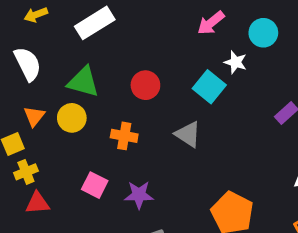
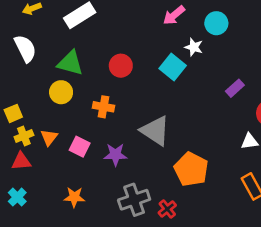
orange triangle: (34, 116) -> (49, 137), moved
gray triangle: (188, 134) -> (155, 131), moved, size x1.4
red triangle: (37, 203) -> (21, 161), moved

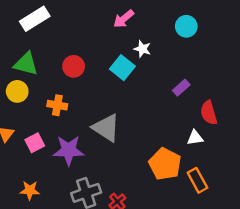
cyan circle: (216, 23) -> (186, 26), moved
pink square: (80, 147) -> (35, 143), turned 36
purple star: (115, 155) -> (69, 150), size x1.4
orange pentagon: (191, 169) -> (165, 164), moved

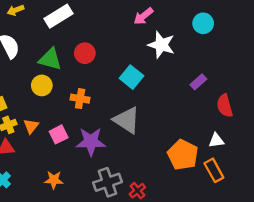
white star: (142, 49) -> (161, 45), size x1.6
red circle: (74, 66) -> (85, 53), moved
cyan square: (122, 68) -> (131, 77), moved
white triangle: (195, 138) -> (216, 140), moved

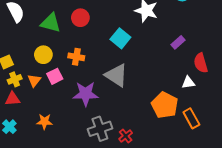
yellow circle: (42, 85) -> (43, 55), moved
pink square: (59, 134) -> (55, 76), moved
white triangle: (216, 140) -> (188, 82), moved
orange star: (54, 180) -> (44, 122), moved

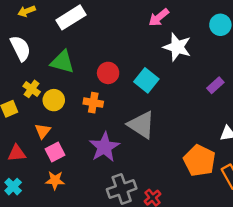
red circle: (80, 18) -> (108, 73), moved
pink square: (55, 76) -> (55, 152), moved
yellow cross: (15, 79) -> (32, 89), moved, turned -32
purple star: (86, 94) -> (104, 147), turned -30

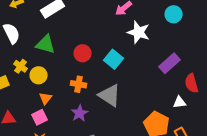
purple rectangle: (215, 85) -> (170, 63), size x1.5
orange cross: (93, 103) -> (79, 84), moved
orange triangle: (43, 131) -> (46, 98), moved
purple star: (104, 147) -> (80, 113), size x0.7

